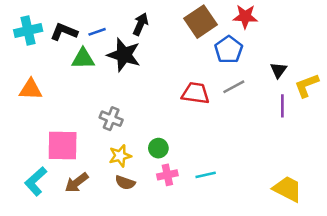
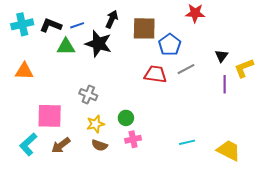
brown square: (201, 22) -> (144, 28), moved, turned 35
blue pentagon: (229, 50) -> (170, 45), moved
cyan line: (206, 175) -> (187, 142), moved

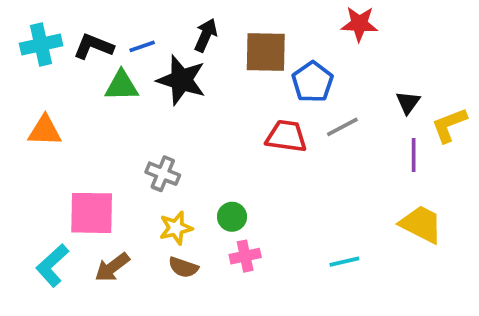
yellow trapezoid: (229, 150) -> (421, 224), moved

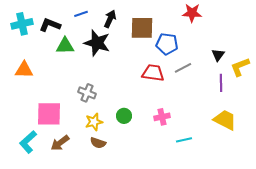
blue line: (142, 46) -> (81, 14), moved
blue pentagon: (313, 82) -> (167, 44), turned -30
pink cross: (245, 256) -> (162, 117), moved

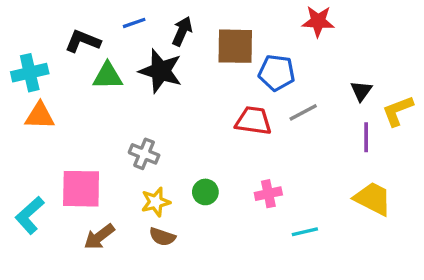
cyan cross: (22, 24) -> (30, 73), moved
cyan L-shape: (28, 142) -> (30, 215), moved

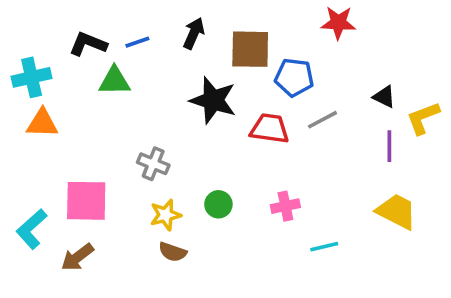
blue line: (134, 23) -> (137, 42), moved
black star: (161, 71) -> (213, 100), moved
black triangle: (361, 91) -> (384, 97), turned -40
brown arrow: (99, 237) -> (77, 257), moved

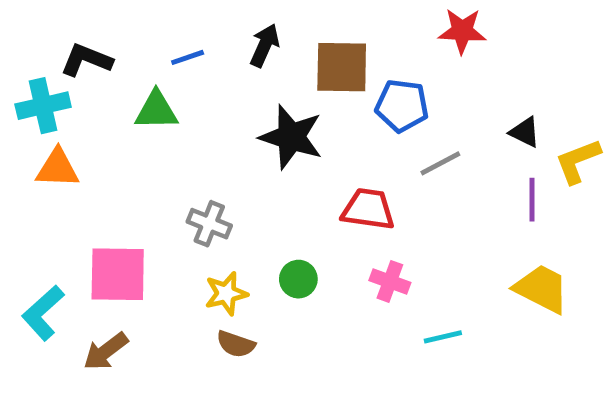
black L-shape: (88, 44) -> (86, 60), moved
red trapezoid: (270, 128) -> (368, 209), moved
pink cross: (285, 206) -> (390, 281), turned 32

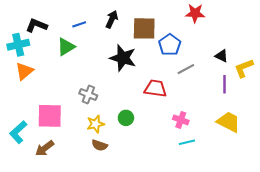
blue pentagon: (402, 106) -> (170, 45), turned 30
green triangle: (156, 110) -> (66, 47), turned -30
orange triangle: (58, 168) -> (24, 71), turned -42
pink cross: (390, 281) -> (181, 120), moved

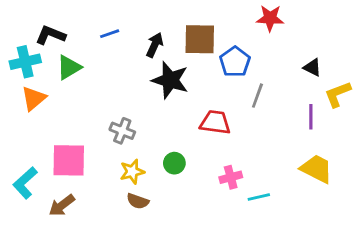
black arrow: (112, 19) -> (155, 45), moved
green triangle: (66, 47) -> (69, 67), moved
black triangle: (221, 56) -> (312, 67), moved
gray line: (186, 69) -> (257, 96), turned -42
pink cross: (181, 120) -> (231, 177), moved, turned -35

